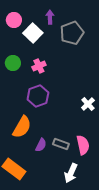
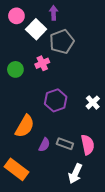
gray pentagon: (72, 33) -> (62, 42), moved
green circle: (13, 63) -> (15, 69), moved
purple hexagon: (38, 96) -> (56, 100), moved

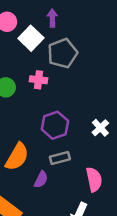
pink cross: (42, 63) -> (39, 80), turned 32
gray rectangle: (65, 144) -> (60, 158), moved, turned -35

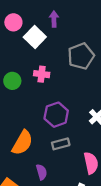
gray pentagon: (62, 53) -> (81, 56), moved
purple semicircle: (41, 179) -> (42, 172), moved, turned -42

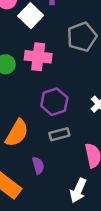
pink cross: (42, 74) -> (38, 57), size x1.5

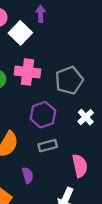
gray pentagon: (82, 37) -> (69, 80), moved

